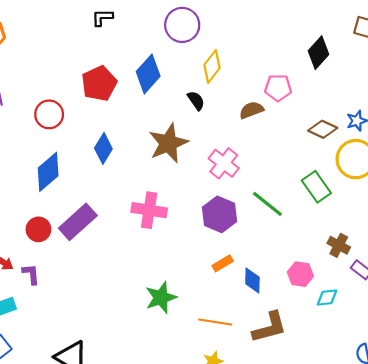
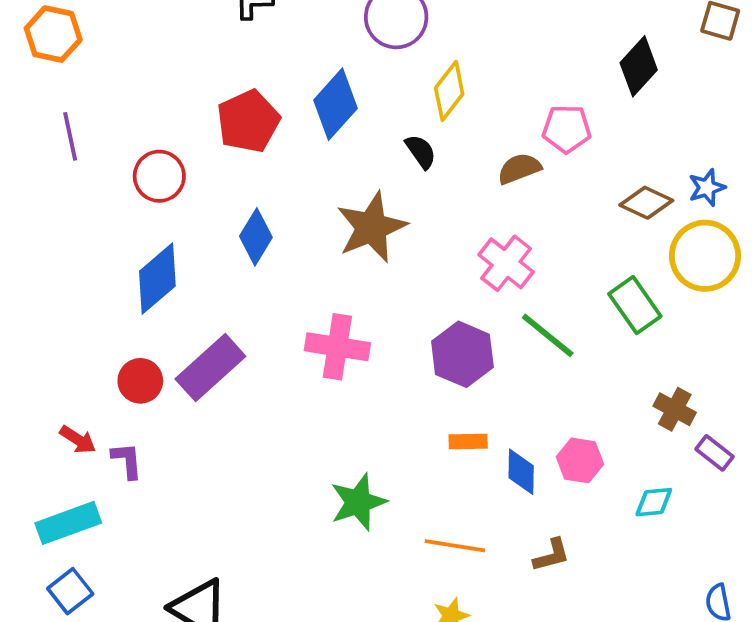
pink cross: (224, 163) -> (506, 263), moved
orange rectangle: (223, 263) -> (468, 441), turned 30
pink hexagon: (300, 274) -> (580, 460), moved
brown L-shape: (270, 327) -> (552, 555), size x0.6

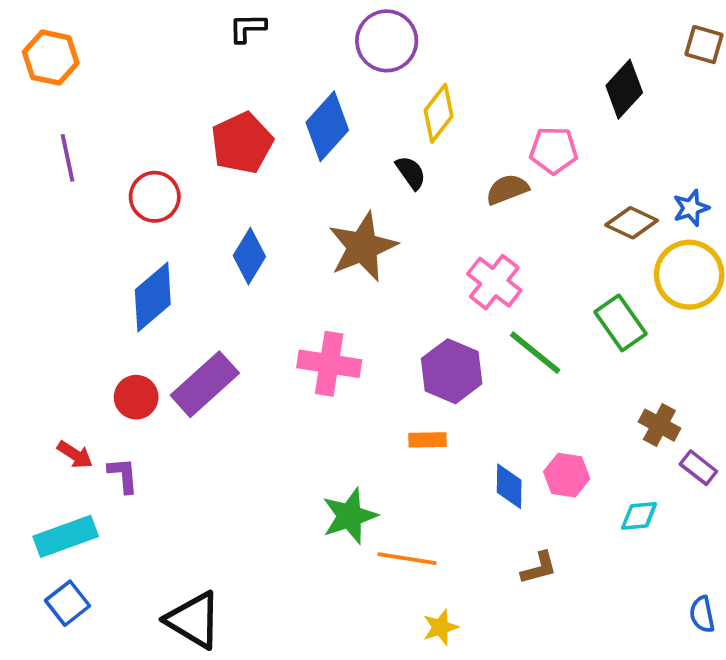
orange rectangle: (468, 441) -> (427, 440), moved
orange line: (455, 546) -> (407, 559), moved

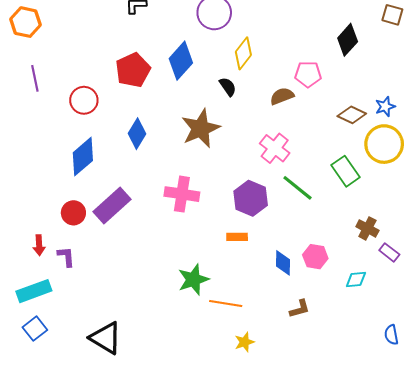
red arrow: (75, 455) -> (39, 245), turned 54

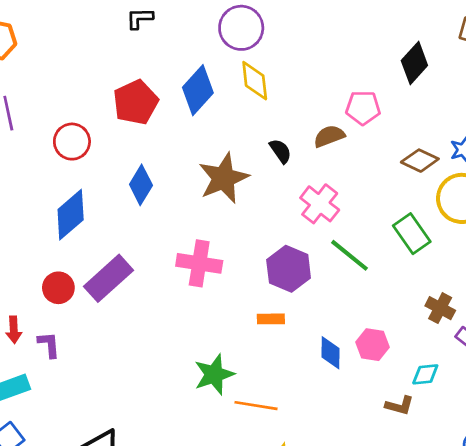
yellow diamond: (243, 53) -> (255, 81), moved, turned -44
black semicircle: (228, 87) -> (280, 151), moved
brown L-shape: (300, 309) -> (400, 406), moved, turned 30

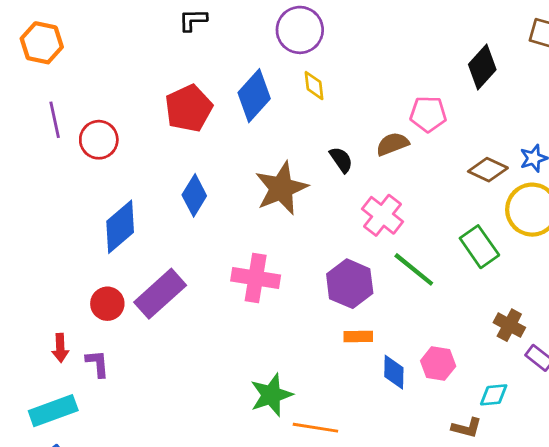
yellow diamond: (255, 81) -> (314, 86), size x0.7
red circle: (72, 142) -> (99, 140), moved
orange rectangle: (271, 319) -> (358, 336), moved

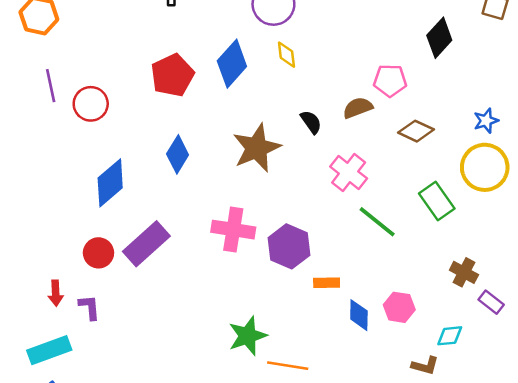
brown diamond: (488, 170) -> (416, 131), moved
purple hexagon: (350, 284) -> (289, 246), moved

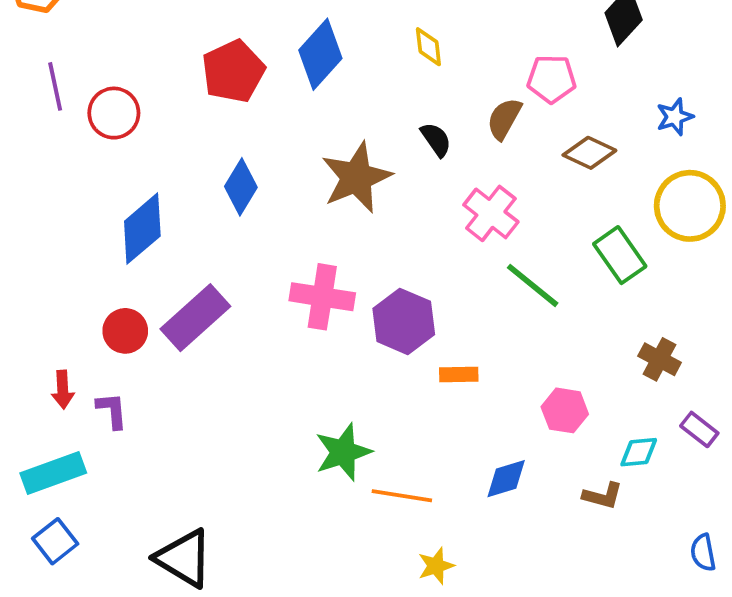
yellow diamond: (286, 55) -> (428, 47), moved
brown semicircle: (358, 108) -> (504, 119), turned -40
blue star: (486, 121) -> (675, 117), moved
purple rectangle: (491, 302) -> (699, 429), moved
blue diamond: (359, 315) -> (506, 479), moved, turned 72

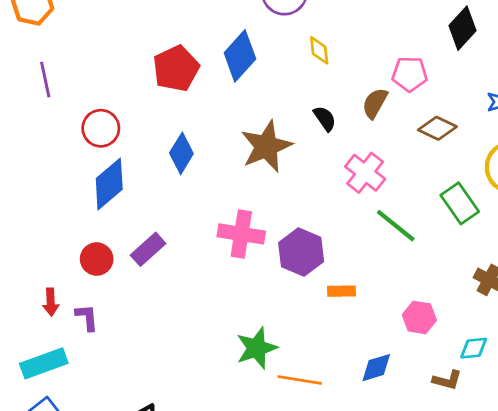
red circle: (114, 113) -> (101, 128), moved
purple rectangle: (195, 318) -> (148, 249), size x0.7

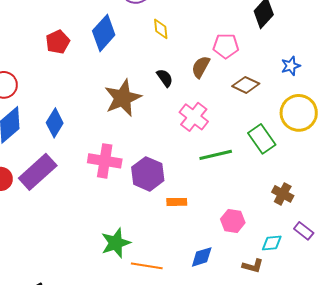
red pentagon: (176, 68) -> (58, 42), size x0.7
blue diamond: (181, 153) -> (55, 123), moved
green line: (396, 226) -> (216, 155), turned -52
purple rectangle: (148, 249) -> (38, 172), size x1.5

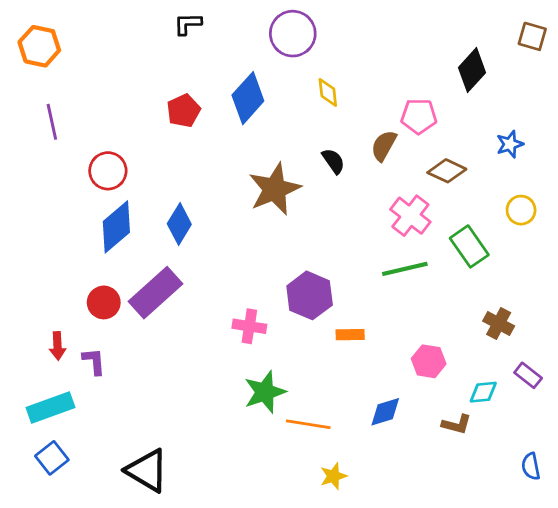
yellow circle: (299, 113) -> (521, 210), size x0.6
pink cross: (194, 117) -> (410, 216), moved
pink cross: (105, 161) -> (249, 326), moved, size x0.7

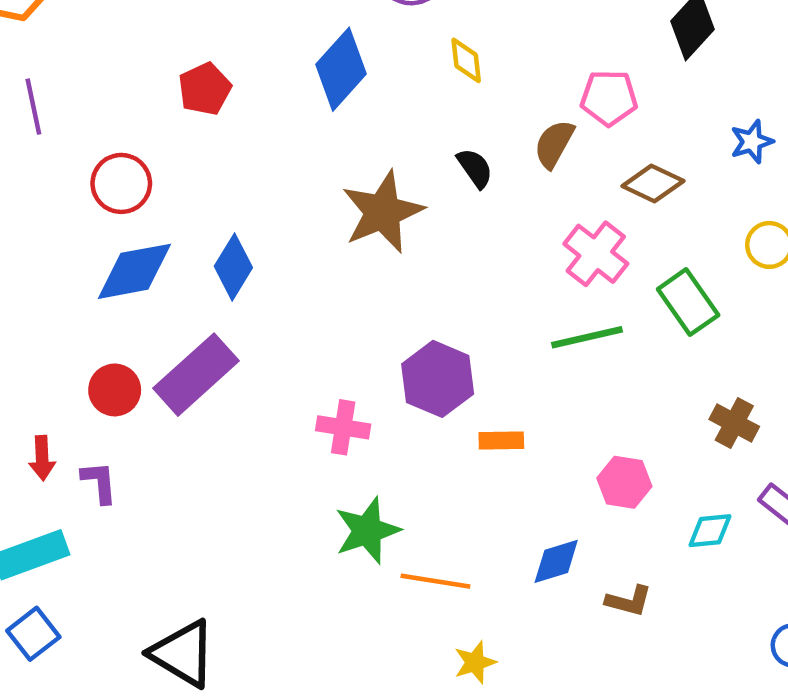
red pentagon: (184, 111) -> (205, 89), moved
blue diamond: (116, 227) -> (134, 271), turned 30
brown L-shape: (457, 424) -> (629, 601), moved

